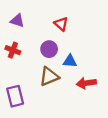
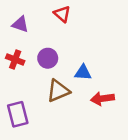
red triangle: (61, 24) -> (62, 14), moved
purple circle: (49, 49) -> (48, 58), moved

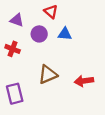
purple circle: (48, 58) -> (39, 34), moved
blue triangle: (83, 73) -> (65, 34), moved

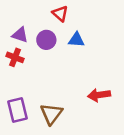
purple triangle: (17, 20) -> (20, 35), moved
brown triangle: (48, 74) -> (51, 114), moved, turned -30

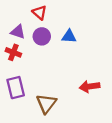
red triangle: (60, 14) -> (40, 13), moved
purple rectangle: (18, 110) -> (16, 88), moved

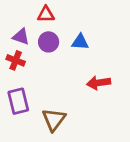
red triangle: (40, 13) -> (46, 14), turned -42
red arrow: (90, 86) -> (99, 83), moved

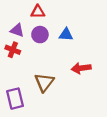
purple rectangle: (18, 101) -> (15, 99), moved
brown triangle: (54, 120) -> (44, 82), moved

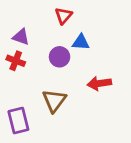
red triangle: (38, 12) -> (64, 16), moved, turned -48
purple circle: (40, 35) -> (60, 57), moved

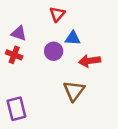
red arrow: (99, 83) -> (90, 61), moved
brown triangle: (54, 101) -> (74, 91), moved

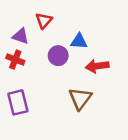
red triangle: (57, 14) -> (44, 21), moved
purple rectangle: (16, 109) -> (18, 102), moved

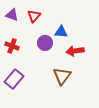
purple triangle: (20, 36) -> (12, 15), moved
purple rectangle: (18, 102) -> (14, 79), turned 54

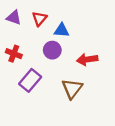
blue triangle: (61, 32) -> (62, 30), moved
purple rectangle: (14, 79) -> (30, 80), moved

